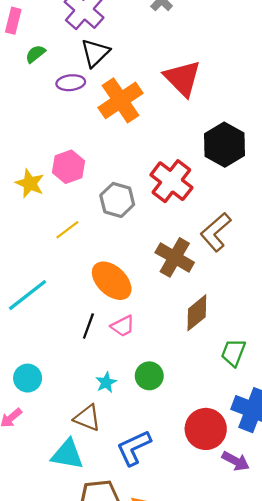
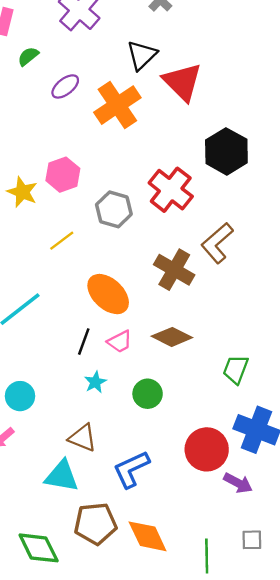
black triangle: (95, 53) -> (142, 55), moved
purple ellipse: (71, 83) -> (65, 86), turned -32
brown diamond: (197, 313) -> (172, 337), moved, turned 66
cyan star: (106, 382) -> (95, 382), moved

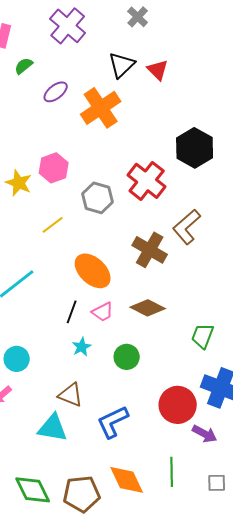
red triangle: (182, 82) -> (158, 70), moved, size x0.6
brown pentagon: (95, 524) -> (82, 494), moved
green line: (207, 556) -> (172, 472), moved

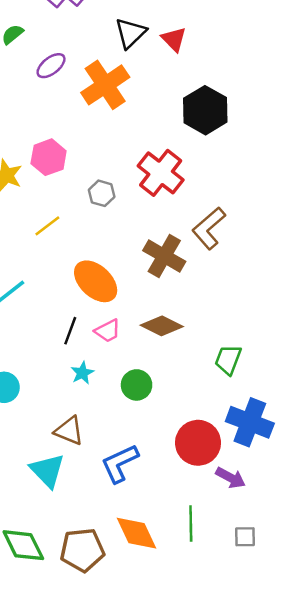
black hexagon: (195, 148) -> (205, 110), moved
gray hexagon: (98, 198) -> (102, 193), size x0.7
cyan triangle: (53, 428) -> (47, 470), turned 36

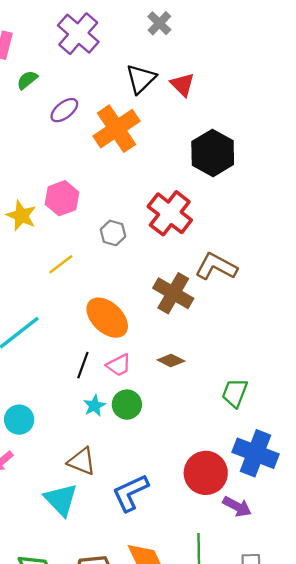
brown L-shape: (209, 228) -> (216, 267), turned 69
brown diamond: (162, 326) -> (171, 360), size x0.7
green circle: (137, 385) -> (127, 405), moved

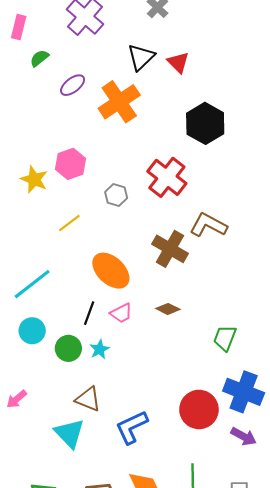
green circle: (127, 405) -> (68, 348), moved
cyan circle: (19, 420) -> (32, 331), moved
purple arrow: (237, 507) -> (244, 436), moved

